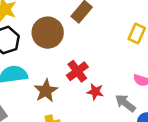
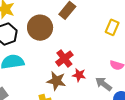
brown star: (46, 91) -> (56, 81), moved, turned -30

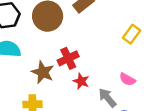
brown star: (56, 81) -> (43, 72), moved

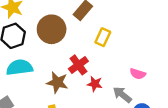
yellow rectangle: (132, 34) -> (103, 37), moved

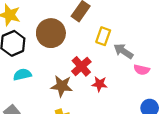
cyan semicircle: (19, 67) -> (22, 75), size x0.7
gray arrow: (122, 95) -> (123, 51), moved

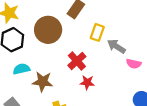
red star: (100, 84) -> (87, 83), moved
brown star: (62, 86) -> (43, 82), moved

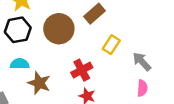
gray arrow: (116, 46) -> (142, 62), moved
pink semicircle: (134, 64) -> (142, 88), turned -112

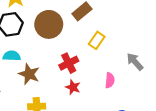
gray arrow: (142, 62) -> (135, 62), moved
pink semicircle: (142, 88) -> (110, 80), moved

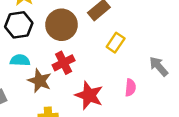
red cross: (69, 63) -> (64, 63), moved
red star: (73, 87) -> (89, 95), size x1.6

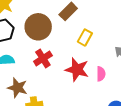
brown star: (40, 81) -> (17, 88), moved
red star: (89, 95) -> (77, 70), moved

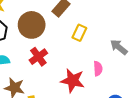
red star: (77, 70) -> (73, 81), moved

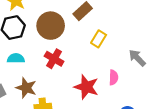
red cross: (38, 57) -> (54, 59), turned -30

